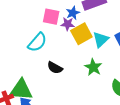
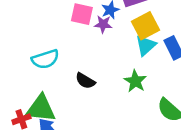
yellow square: (81, 34) -> (145, 26), moved
cyan semicircle: (37, 42) -> (45, 59), moved, turned 30

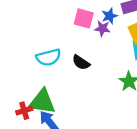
black semicircle: (85, 81) -> (81, 62), moved

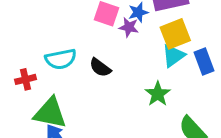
red cross: (24, 111) -> (26, 79), moved

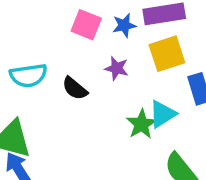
purple star: (129, 27) -> (117, 68), moved
cyan triangle: (173, 56) -> (162, 114), moved

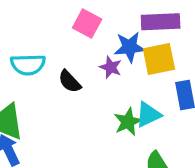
blue star: (124, 25) -> (130, 47), moved, size x1.4

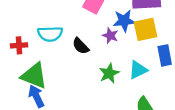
green star: (128, 122) -> (109, 73), moved

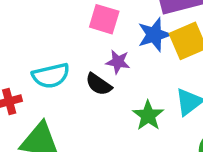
purple star: (110, 36) -> (118, 62), moved

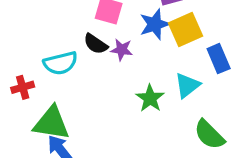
black semicircle: (99, 84) -> (96, 44), moved

